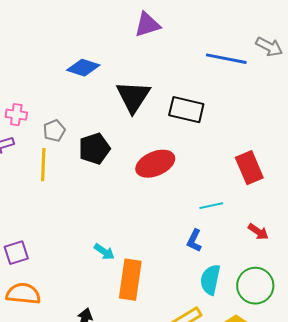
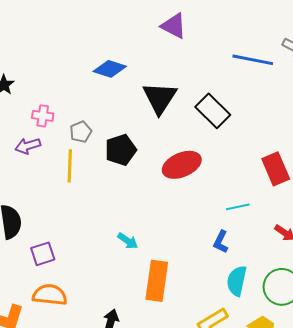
purple triangle: (147, 25) -> (174, 26), turned 44
black rectangle: (186, 110) -> (213, 111), turned 32
cyan arrow: (104, 252) -> (128, 241), moved

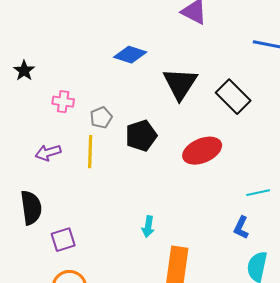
purple arrow: (28, 146) -> (48, 153), moved
cyan arrow: (128, 241) -> (148, 227), turned 65

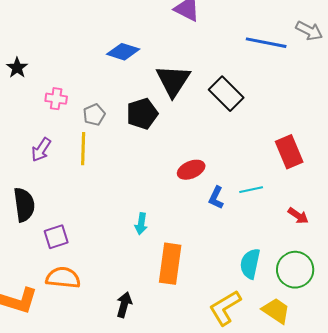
black pentagon: (141, 136) -> (142, 114), moved
red ellipse: (202, 151) -> (191, 170), moved, size x0.7
purple arrow: (48, 153) -> (41, 150), turned -40
blue L-shape: (241, 228) -> (216, 198), moved

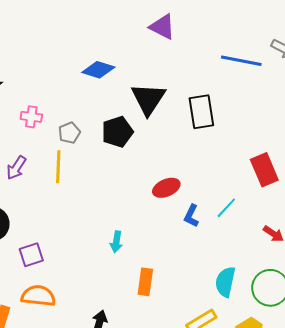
black rectangle: (226, 94) -> (201, 112), turned 36
cyan line: (251, 190) -> (226, 208), turned -35
orange rectangle: (170, 264) -> (145, 282), size x0.7

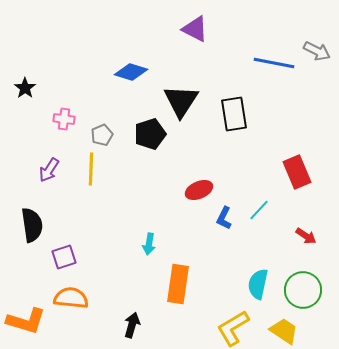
orange rectangle: (145, 282) -> (178, 284), size x1.4

